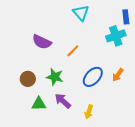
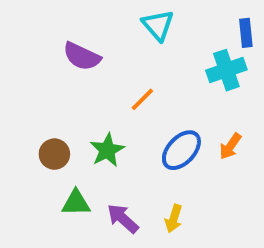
purple semicircle: (42, 42) -> (82, 56), moved
green star: (55, 77) -> (107, 150), turned 30
purple arrow: (63, 101) -> (123, 219), moved

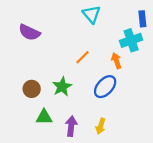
purple semicircle: (82, 56) -> (29, 32), moved
orange arrow: (230, 146) -> (116, 61), moved, turned 126
purple arrow: (123, 219) -> (71, 126), turned 54

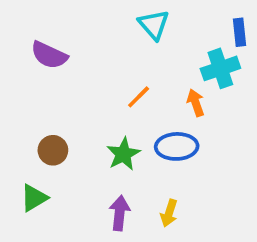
green star: (62, 87) -> (123, 154), moved
blue ellipse: (105, 87) -> (177, 146), turned 45
green triangle: (44, 117) -> (34, 198), moved, turned -30

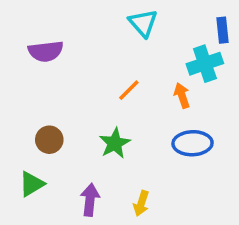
purple semicircle: (49, 55) -> (46, 51), turned -32
blue ellipse: (177, 146) -> (193, 143), moved
purple arrow: (120, 213) -> (90, 200), moved
yellow arrow: (169, 213) -> (141, 203), moved

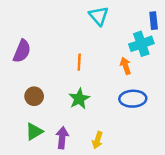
purple semicircle: (46, 51) -> (22, 51), moved, turned -60
orange line: (129, 90) -> (79, 62), moved, turned -42
green triangle: (32, 184) -> (34, 132), moved

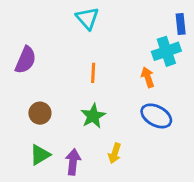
cyan triangle: (99, 16) -> (87, 18), moved
blue ellipse: (133, 99) -> (156, 116), turned 30
yellow arrow: (97, 140) -> (115, 153), moved

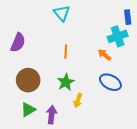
orange arrow: (148, 77) -> (104, 55), turned -32
brown circle: (40, 113) -> (28, 80), size x1.5
yellow arrow: (115, 153) -> (78, 100), moved

